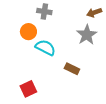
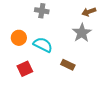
orange circle: (28, 32) -> (19, 38), moved
red square: (28, 89) -> (25, 69), moved

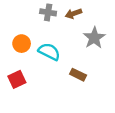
brown arrow: (89, 12) -> (73, 14), moved
red square: (25, 69) -> (17, 79), moved

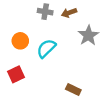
cyan semicircle: (49, 52) -> (46, 48), turned -72
brown rectangle: (78, 75) -> (73, 90), moved

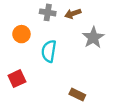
orange circle: (20, 41) -> (21, 34), moved
cyan semicircle: (46, 48) -> (49, 51), turned -36

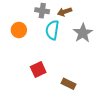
cyan semicircle: (49, 51) -> (52, 30), moved
red square: (17, 79) -> (38, 70), moved

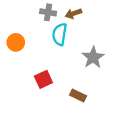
orange circle: (19, 30) -> (16, 42), moved
gray star: (83, 33) -> (93, 57), moved

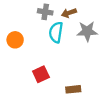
gray star: (93, 57) -> (87, 31), moved, turned 30
brown rectangle: (78, 95) -> (73, 89), turned -32

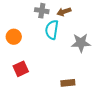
gray star: (87, 31) -> (81, 43), moved
red square: (41, 74) -> (21, 69), moved

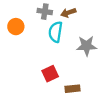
orange circle: (14, 37) -> (16, 27), moved
red square: (21, 69) -> (50, 74), moved

